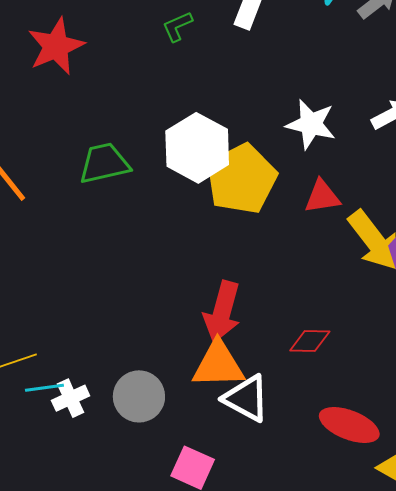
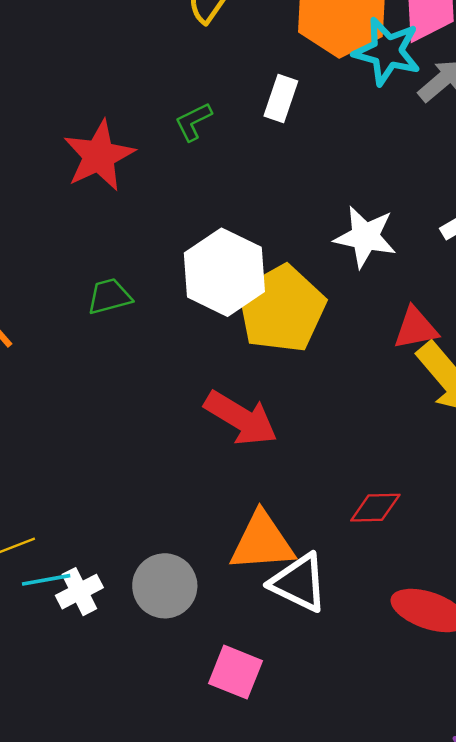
red star: (56, 46) -> (99, 156), moved
green trapezoid: (104, 163) -> (109, 296), size x0.7
red triangle: (322, 197) -> (416, 328), moved
red arrow: (222, 312) -> (241, 418), moved, turned -72

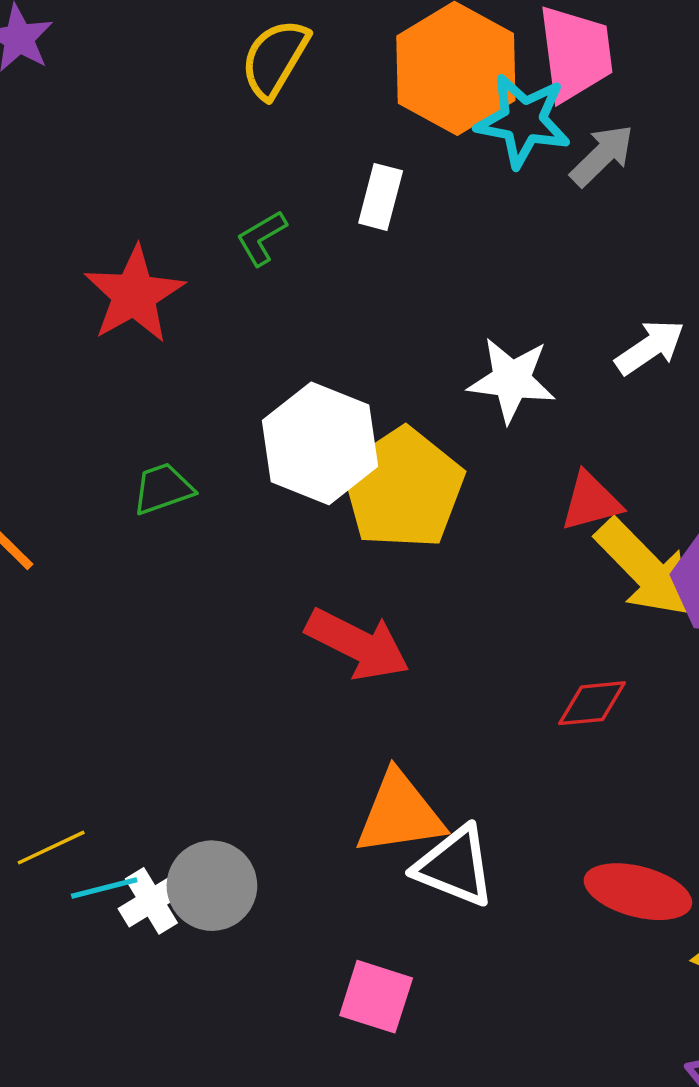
red diamond: (375, 508) -> (592, 703), moved
gray circle: (165, 586) -> (212, 886), moved

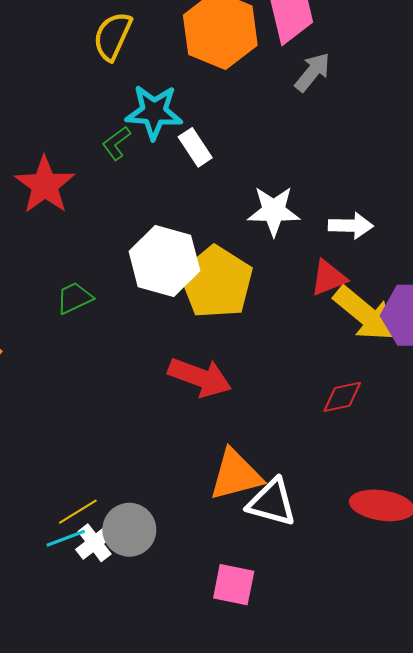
cyan star: (523, 121) -> (154, 112), moved
white rectangle: (381, 197) -> (195, 147), moved, turned -42
white arrow: (650, 347) -> (351, 226), moved, turned 42
yellow line: (51, 848) -> (78, 512), moved

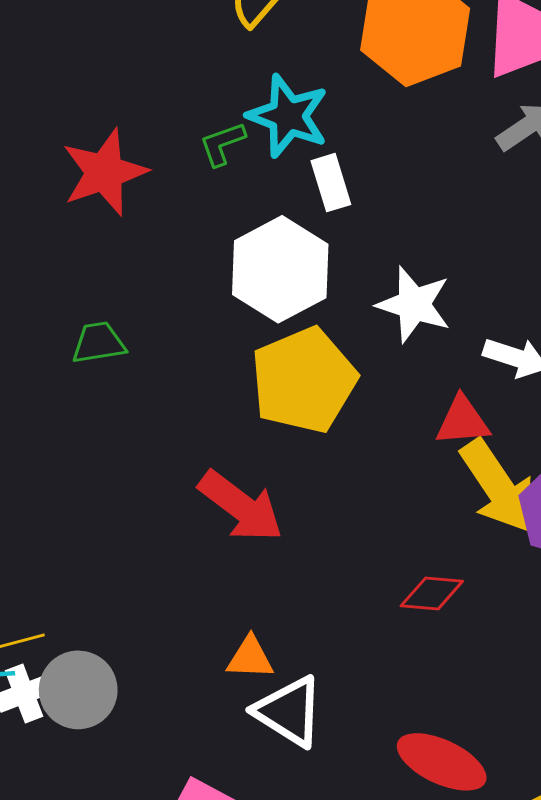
white hexagon: (164, 261) -> (280, 269), moved
orange triangle: (236, 475) -> (250, 658), size x0.6

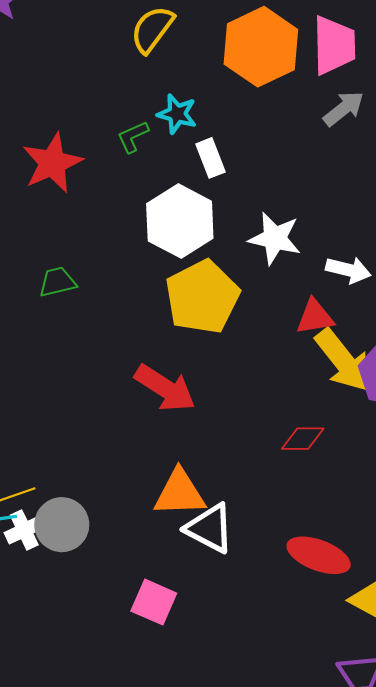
cyan star: (288, 116) -> (177, 114), size x0.7
orange triangle: (250, 658) -> (180, 493), size x1.6

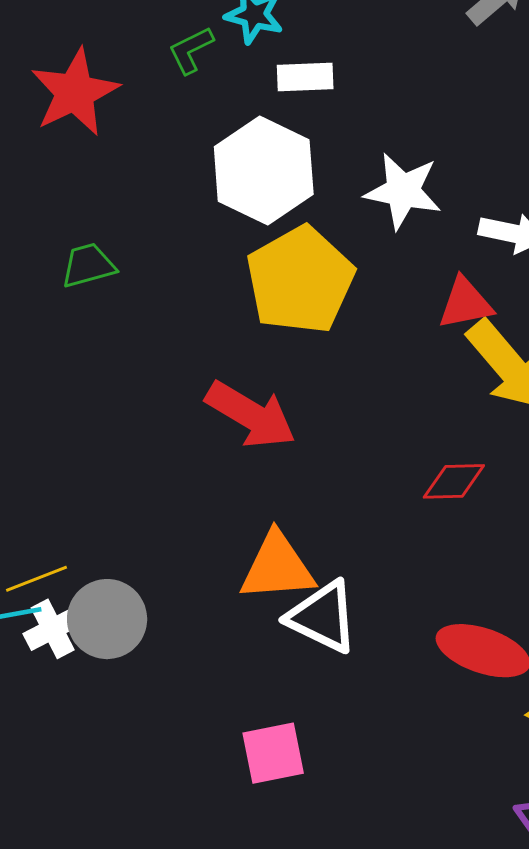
white rectangle: (210, 158) -> (305, 77), turned -69
pink square: (154, 602) -> (273, 753), moved, turned -33

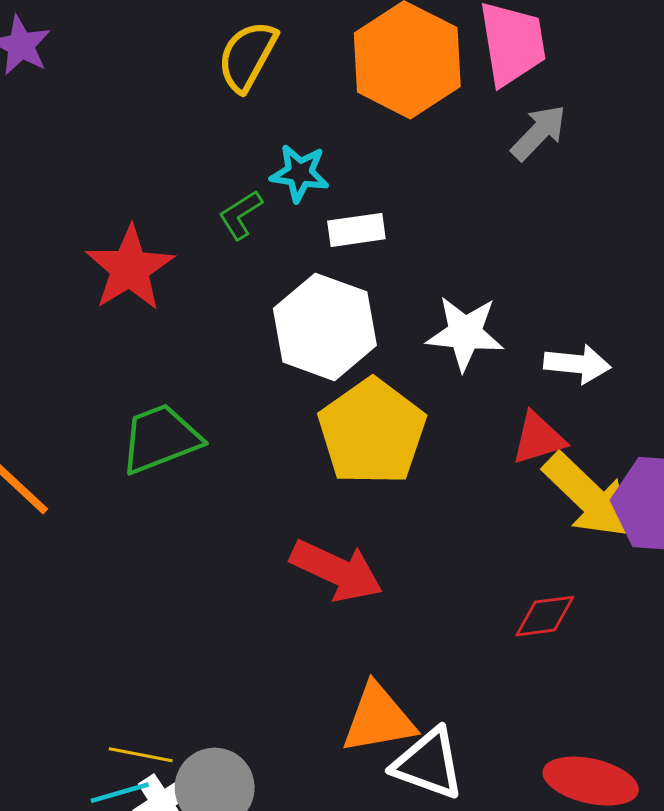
green trapezoid: (88, 265) -> (160, 439), size x1.5
yellow line: (37, 579) -> (141, 755), turned 38

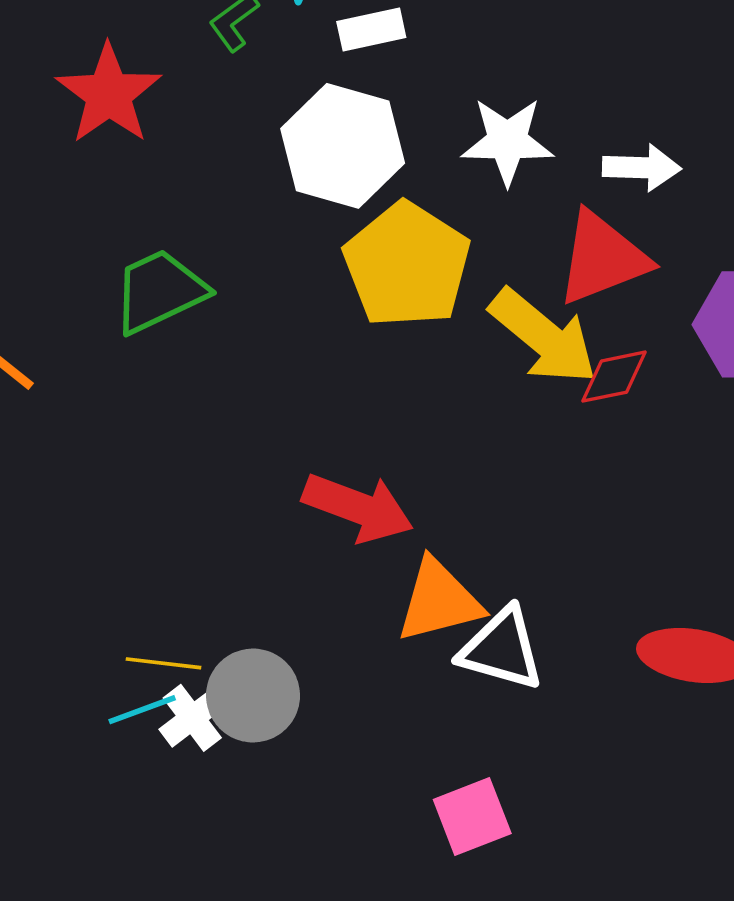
red triangle: (538, 438) -> (602, 258), size x1.5
yellow arrow: (587, 496) -> (543, 337), moved
red arrow: (337, 571) -> (358, 508), moved
red diamond: (545, 616) -> (614, 377), moved

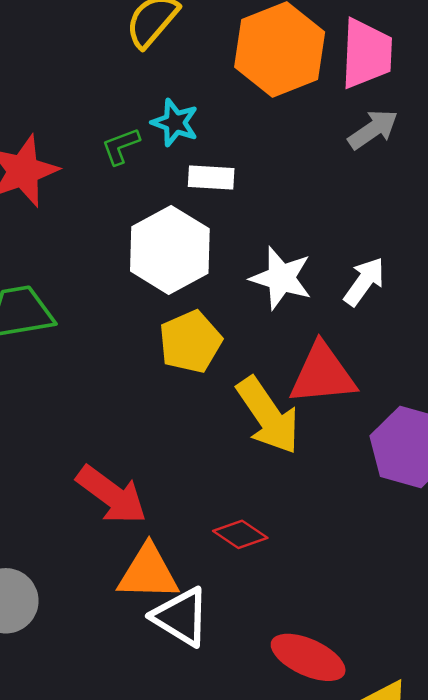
white arrow: (642, 168) -> (364, 282), moved, turned -72
yellow pentagon: (407, 265) -> (190, 342), size x0.7
red diamond: (614, 377) -> (240, 534), moved, turned 30

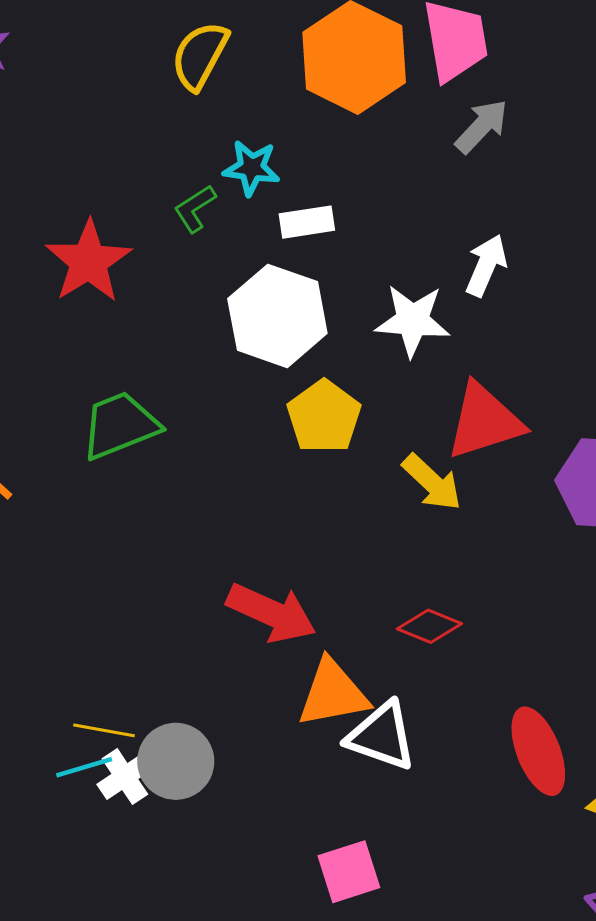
white arrow: (364, 282) -> (486, 265), moved
yellow arrow: (268, 416) -> (432, 482), size x0.7
red ellipse: (308, 657) -> (538, 751), turned 56

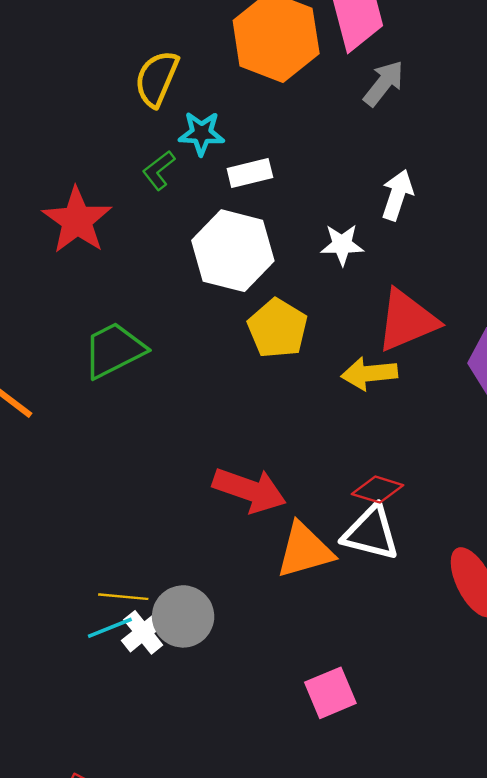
yellow semicircle: (200, 56) -> (157, 79), moved
white star: (413, 321) -> (342, 245), size x0.7
yellow arrow: (432, 482) -> (369, 373), turned 136
white triangle: (382, 736) -> (371, 533), moved

